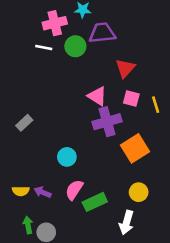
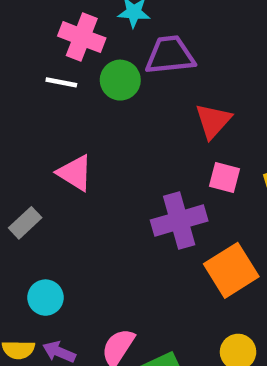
pink cross: (55, 23) -> (82, 37), turned 35
pink triangle: (97, 96) -> (75, 173), moved
cyan circle: (67, 157) -> (46, 298), moved

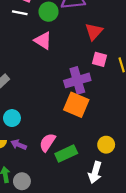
pink triangle: (75, 173) -> (43, 40), moved
orange square: (231, 270) -> (76, 105), moved, turned -35

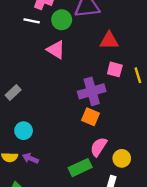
red triangle: (94, 32) -> (109, 41), turned 48
orange square: (76, 105) -> (91, 117), size x0.7
pink semicircle: (47, 142) -> (99, 147), moved

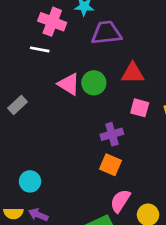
green circle: (62, 20) -> (94, 83), moved
purple cross: (92, 91) -> (112, 134), size x0.7
gray rectangle: (13, 93) -> (17, 105), moved

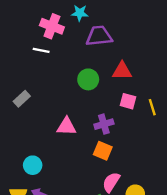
pink triangle: (69, 84) -> (66, 127), moved, turned -30

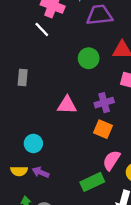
white line: (41, 50) -> (42, 29), turned 35
gray rectangle: (22, 99) -> (23, 77), turned -42

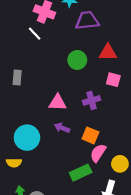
orange square: (103, 129) -> (90, 135), moved
cyan circle: (33, 143) -> (27, 138), size x1.5
purple arrow: (41, 172) -> (62, 128), moved

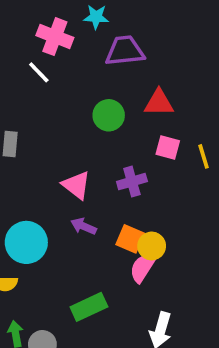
pink triangle: (58, 103) -> (76, 185), turned 36
yellow circle: (120, 164) -> (152, 246), moved
green rectangle: (81, 173) -> (89, 307), moved

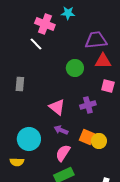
purple trapezoid: (125, 51) -> (96, 40), moved
pink semicircle: (143, 267) -> (63, 153), moved

